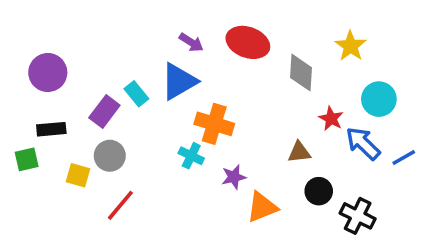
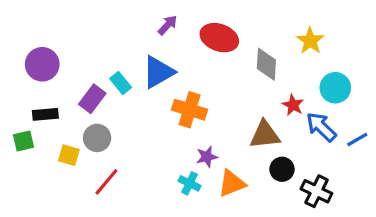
purple arrow: (191, 42) -> (168, 25), moved, turned -80
brown triangle: (299, 152) -> (265, 135), size x1.5
cyan cross: (191, 156) -> (190, 183), moved

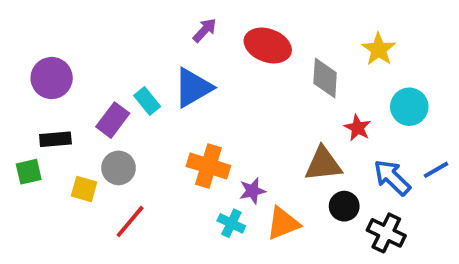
orange cross: (190, 110) -> (208, 166), moved
blue arrow: (321, 127) -> (392, 177), moved

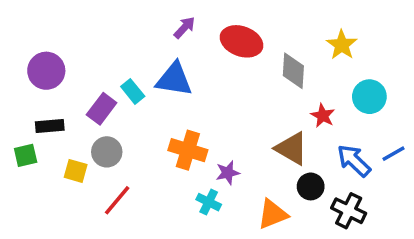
blue triangle: (193, 88) -> (174, 79), turned 39
brown triangle: (323, 164) -> (292, 148), turned 36
orange triangle: (283, 223) -> (273, 214), moved

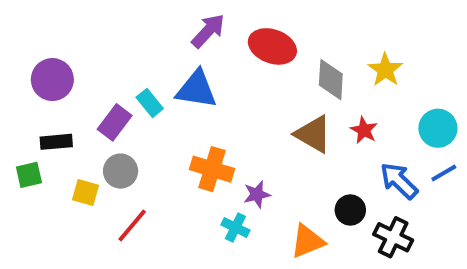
purple arrow: (185, 28) -> (208, 31), size x1.4
yellow star: (342, 45) -> (385, 70), moved
cyan circle: (369, 97) -> (438, 128), moved
brown triangle: (292, 148) -> (313, 134), moved

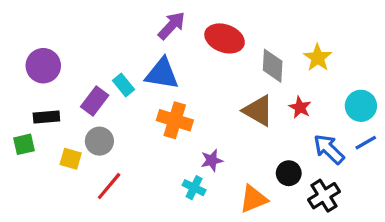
orange cross: (212, 169) -> (175, 120), moved
black cross: (393, 237) -> (324, 196), turned 32

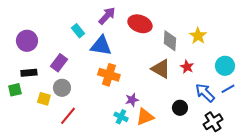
cyan rectangle: (123, 85) -> (78, 31), moved
black cross: (324, 196) -> (213, 122), moved
orange triangle: (253, 199) -> (145, 117), moved

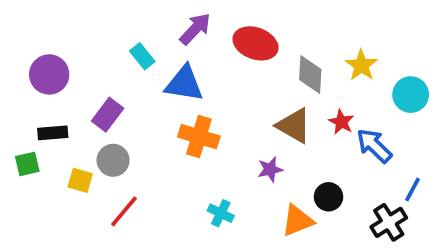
cyan circle: (225, 66) -> (411, 95), moved
blue line: (228, 89) -> (412, 189), moved, turned -32
blue arrow: (205, 93) -> (374, 146), moved
purple star: (132, 100) -> (270, 169), moved
orange triangle: (145, 117) -> (297, 221), moved

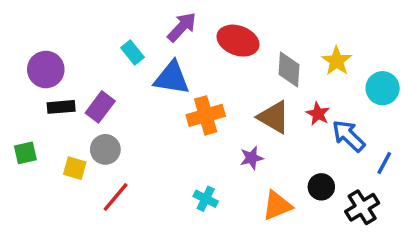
black rectangle: (53, 133) -> (61, 107), moved
orange cross: (199, 137) -> (206, 115), moved, turned -33
blue line: (412, 189) -> (384, 163), moved
black circle: (329, 197) -> (321, 187), moved

